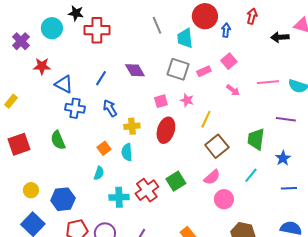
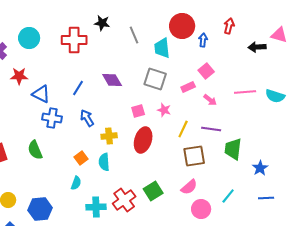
black star: (76, 13) -> (102, 23), moved
pink rectangle: (204, 71) -> (188, 87), moved
purple line: (286, 119) -> (211, 129), moved
brown square: (217, 146) -> (194, 156), turned 30
cyan line: (251, 175) -> (228, 196), moved

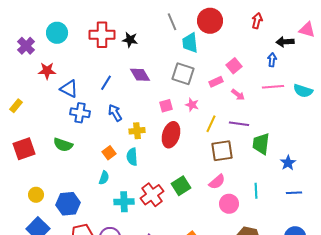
black star: (102, 23) -> (130, 40), moved
gray line: (134, 35) -> (172, 22), moved
blue arrow: (203, 40) -> (272, 60), moved
green semicircle: (35, 150) -> (63, 145), turned -48
cyan line: (228, 196) -> (256, 191), turned -42

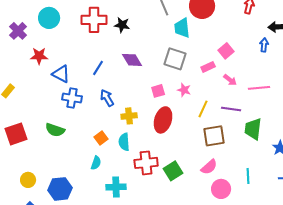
pink line: (273, 87) -> (259, 88), moved
red cross: (152, 195) -> (146, 163), moved, turned 30

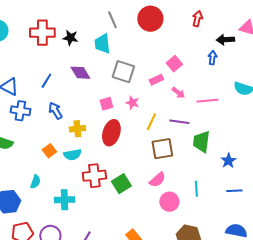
cyan trapezoid: (182, 28) -> (102, 44), moved
cyan semicircle: (124, 142) -> (72, 155), turned -96
cyan semicircle: (96, 163) -> (35, 182), moved

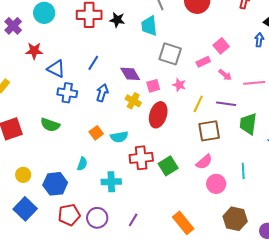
purple diamond: (80, 73) -> (130, 74), moved
blue arrow: (55, 111) -> (102, 93), turned 48
yellow cross: (77, 129) -> (133, 101), moved, turned 35

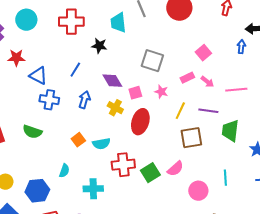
black star: (117, 20) -> (99, 46), moved
cyan trapezoid: (149, 26) -> (118, 23), moved
pink rectangle: (203, 62) -> (187, 78), moved
pink semicircle: (204, 162) -> (175, 169), moved

